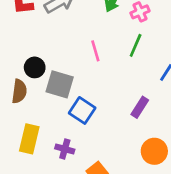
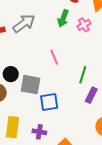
green line: (136, 45) -> (83, 75), moved
blue square: (82, 110) -> (49, 102), turned -36

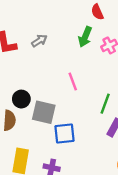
gray arrow: (24, 23) -> (39, 41), size x0.6

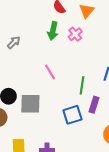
blue square: (65, 134) -> (72, 115), moved

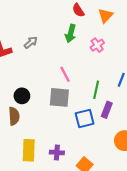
pink cross: (75, 34) -> (97, 45), moved
gray square: (30, 104) -> (59, 97), moved

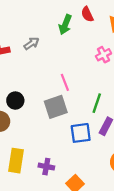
green arrow: (71, 34) -> (65, 25), moved
gray square: (59, 97) -> (56, 107), turned -30

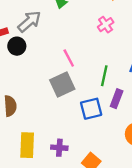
gray arrow: (32, 43) -> (29, 21), size x1.5
black circle: (15, 101) -> (17, 46), moved

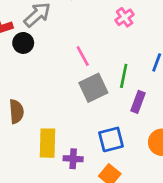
gray square: (62, 85) -> (93, 88), moved
blue square: (91, 109) -> (111, 139), moved
yellow rectangle: (27, 145) -> (47, 143), moved

